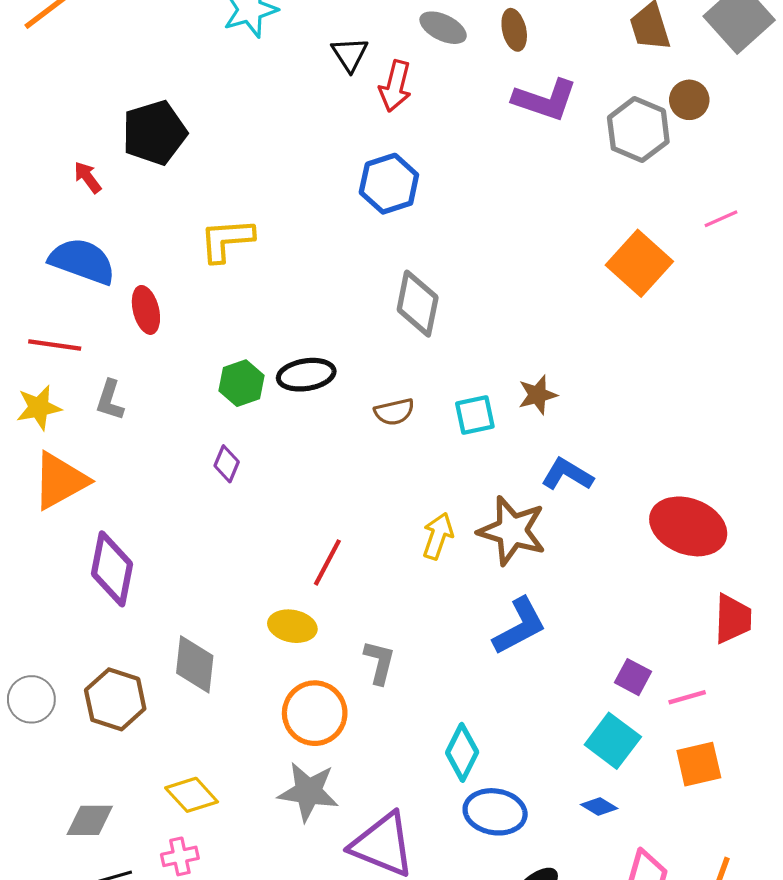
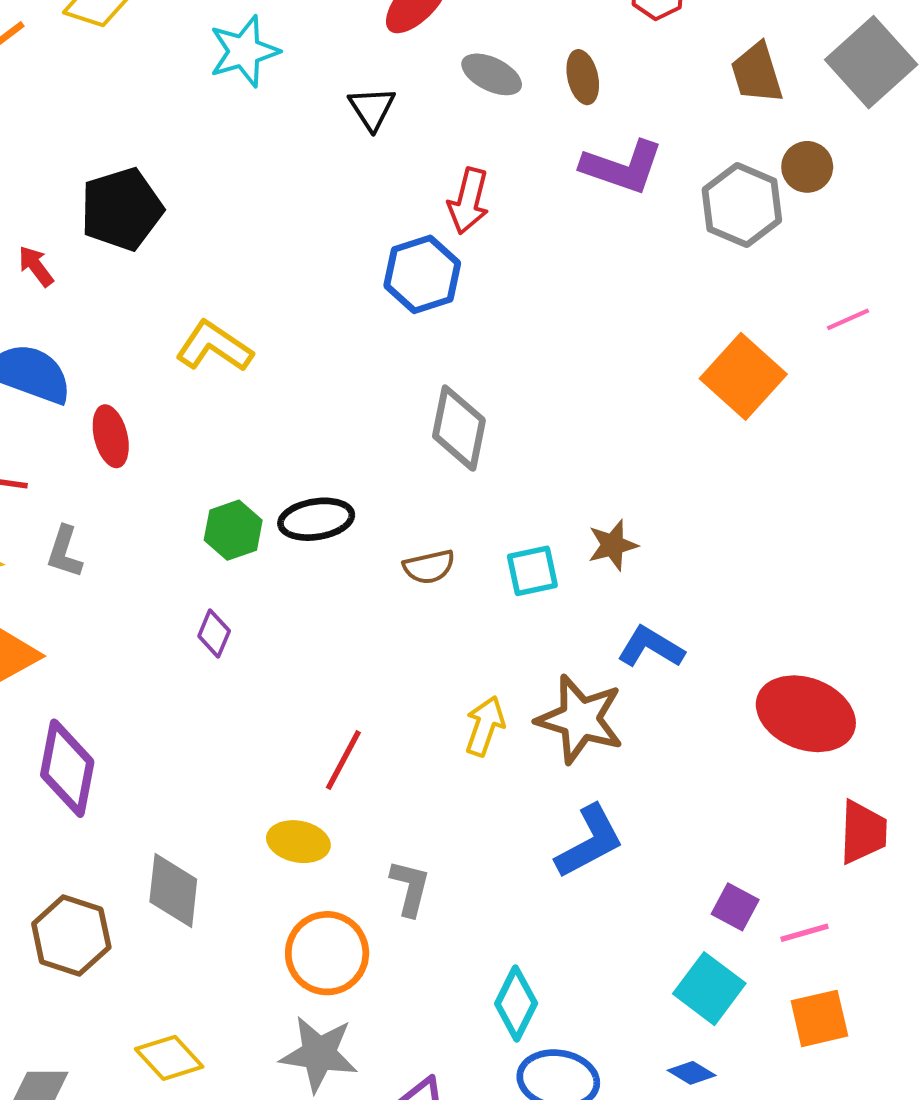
red arrow: (395, 86) -> (468, 201), moved
yellow L-shape: (227, 240) -> (214, 346), turned 38

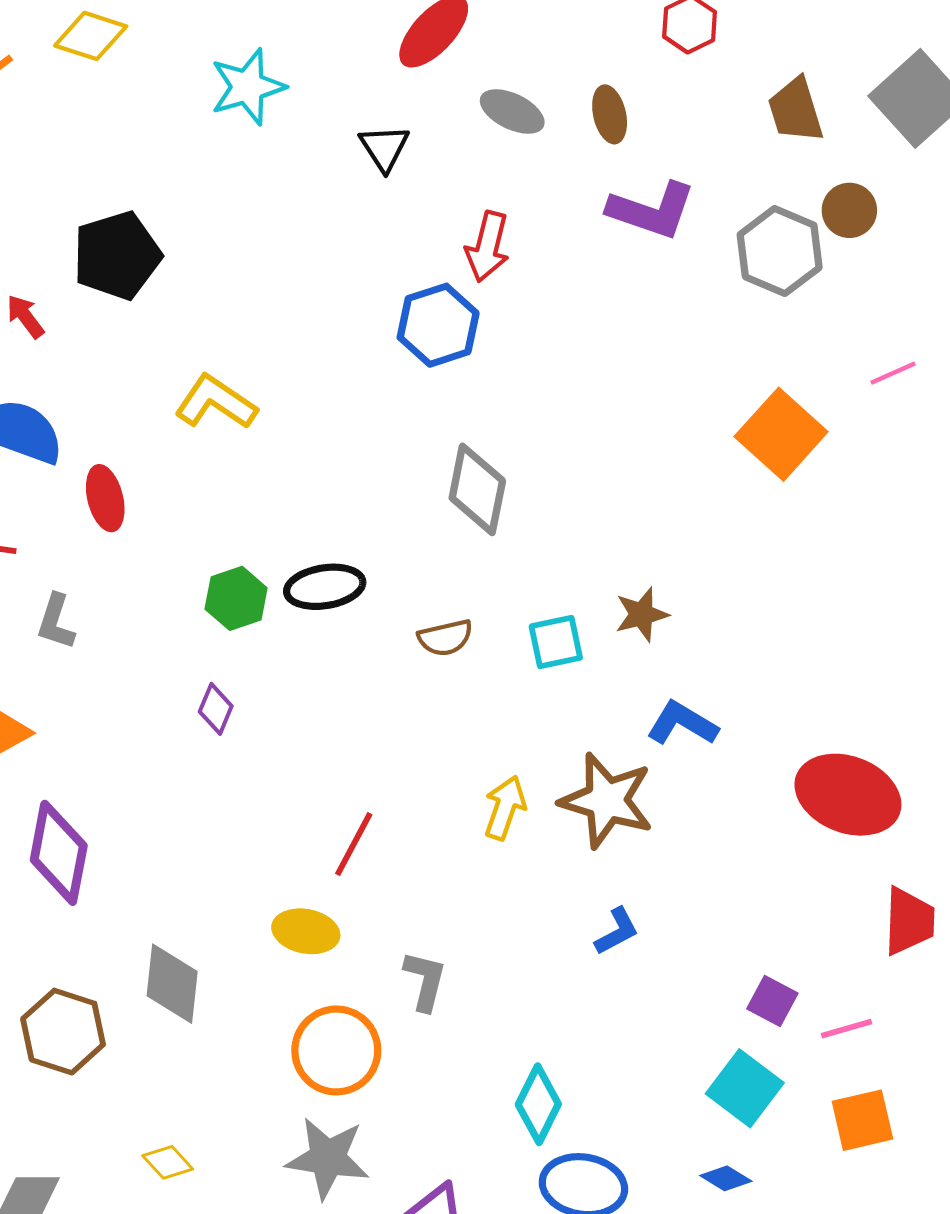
blue L-shape: (590, 842) -> (617, 931), size x0.6
yellow diamond: (169, 1058) -> (168, 1162), size x0.7

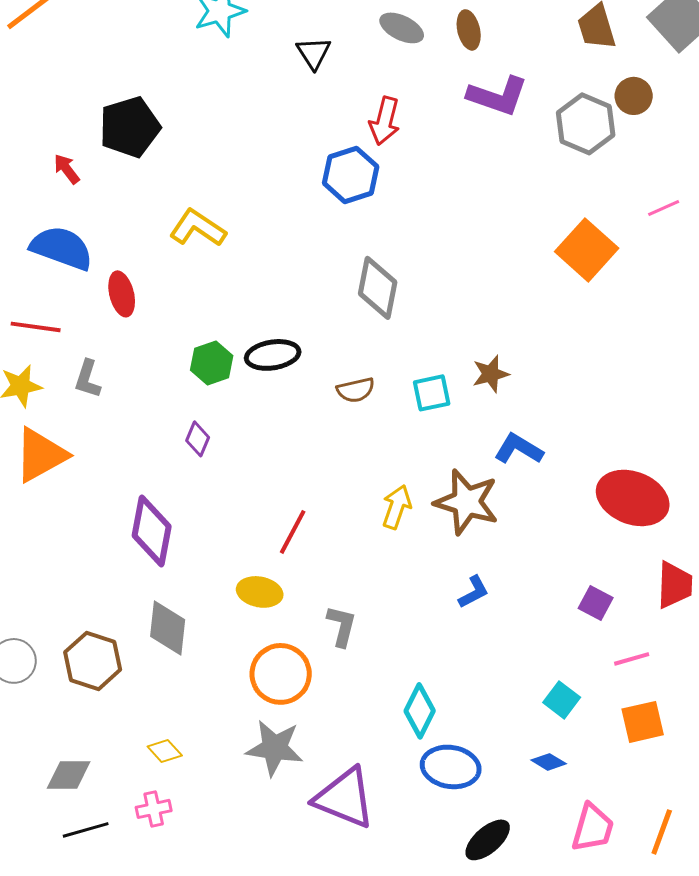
purple diamond: (59, 853) -> (152, 531), moved
purple square: (772, 1001) -> (596, 603), moved
cyan square: (745, 1088) -> (562, 700), size x0.7

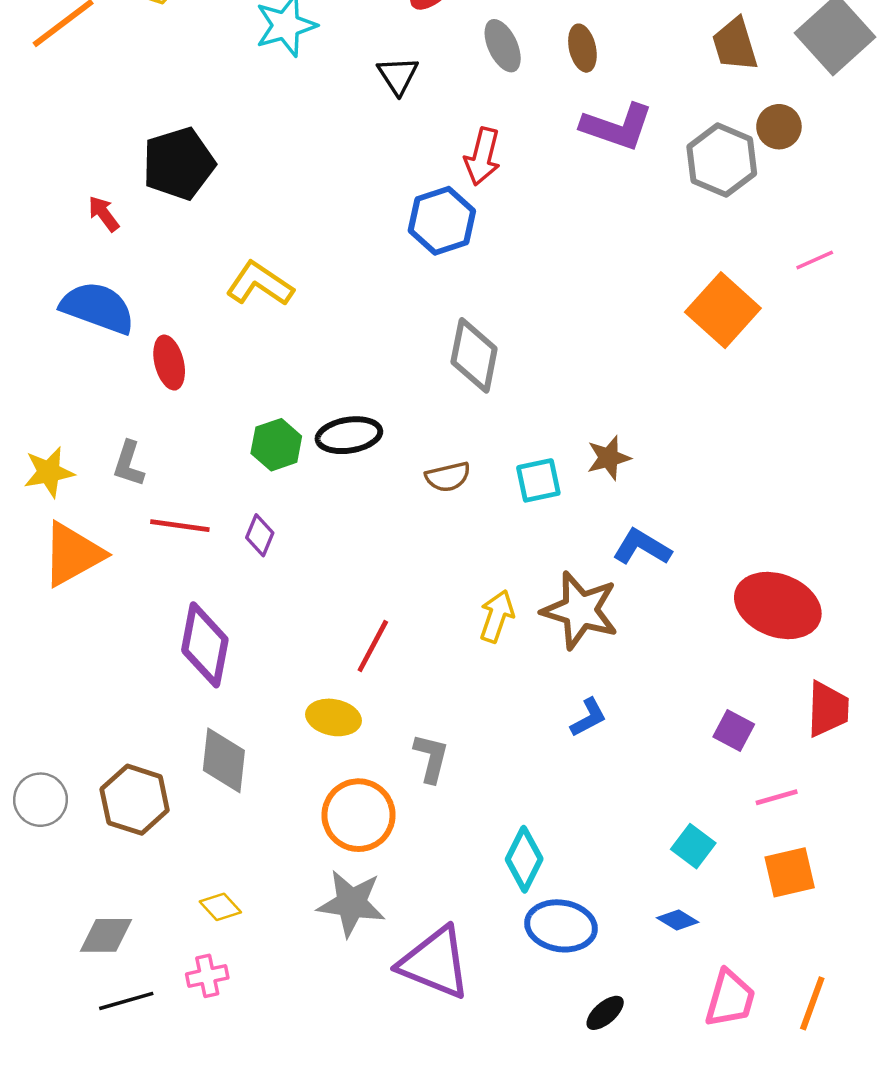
gray ellipse: (402, 28) -> (503, 46), turned 39
red line: (36, 327) -> (180, 526), moved
black ellipse: (488, 840) -> (605, 1013), size x0.7

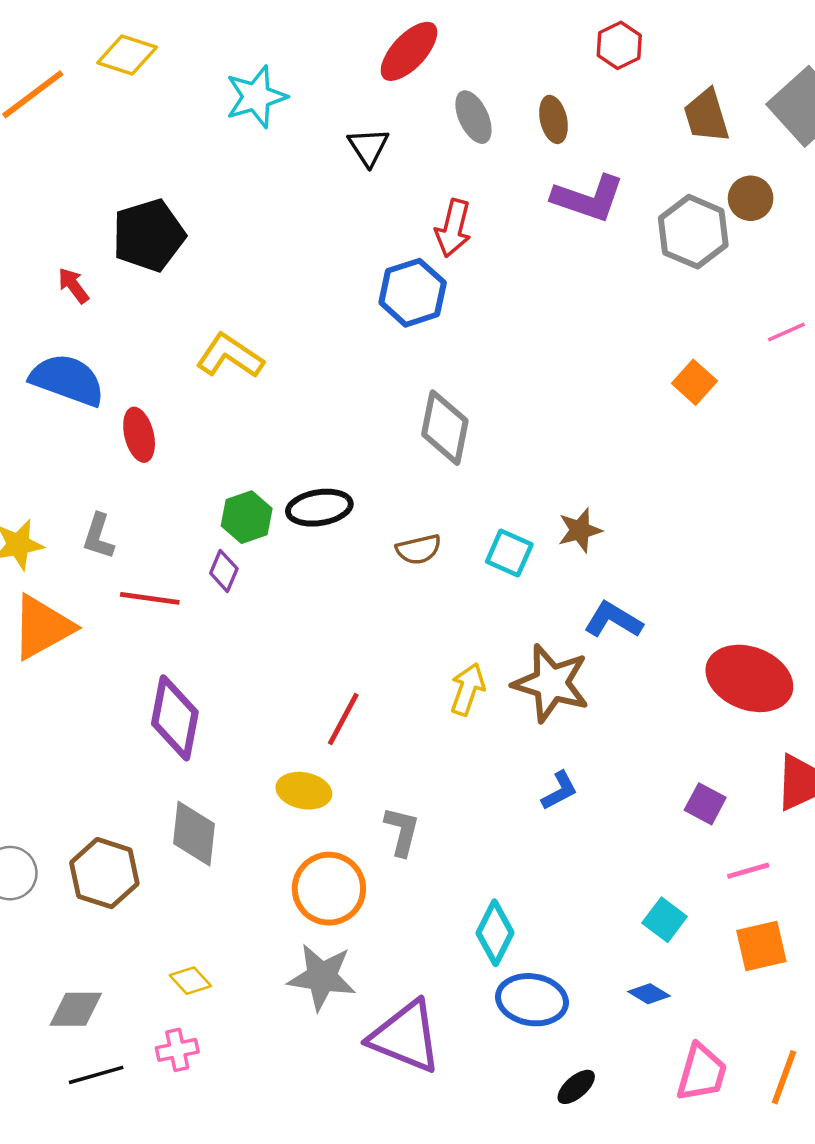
orange square: (723, 310) -> (694, 382), size x0.6
cyan square: (538, 480) -> (509, 553), turned 36
purple diamond: (260, 535) -> (224, 571), moved

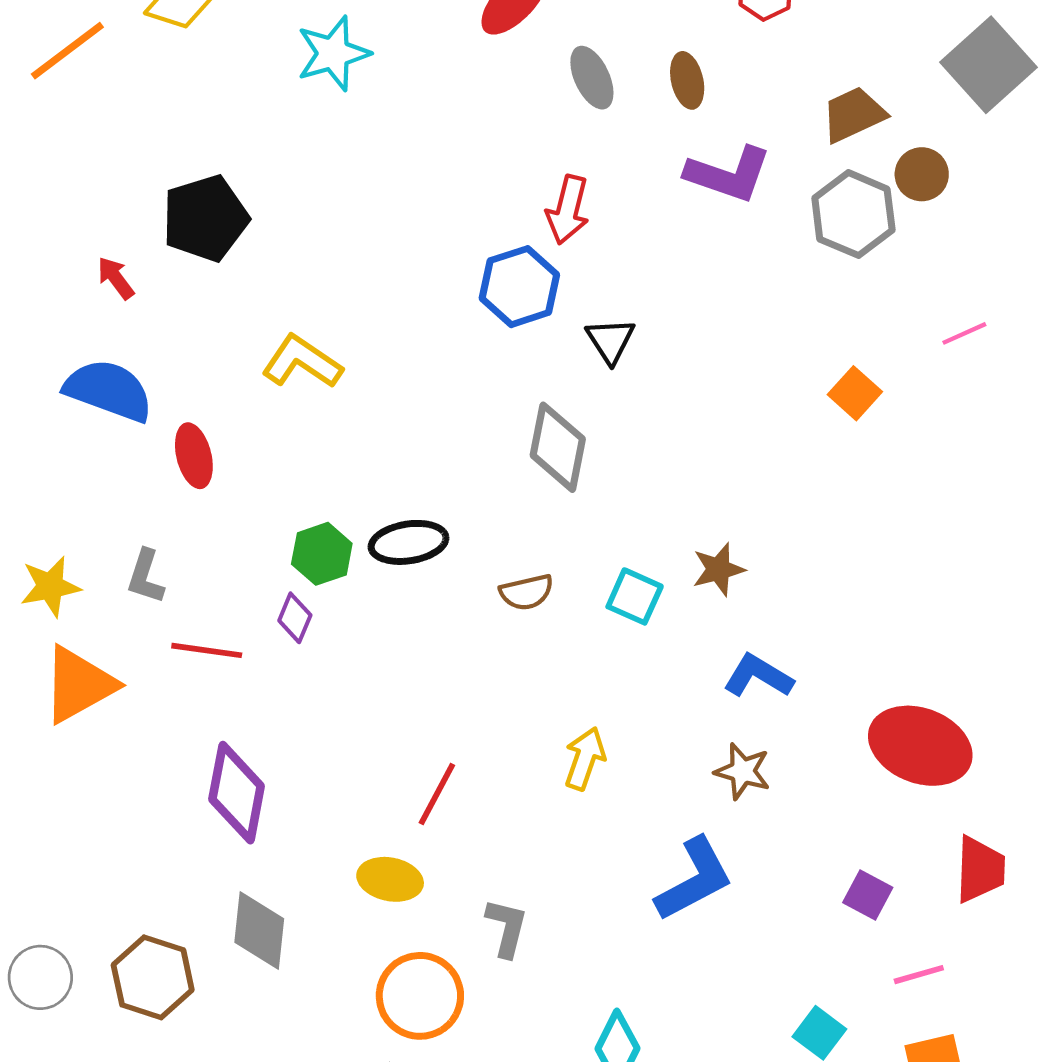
brown trapezoid: (706, 116) -> (853, 115), moved, turned 82
black triangle: (368, 147) -> (610, 341), moved
brown star: (551, 683) -> (743, 771), moved, size x0.6
blue L-shape: (559, 791) -> (694, 879), size x1.8

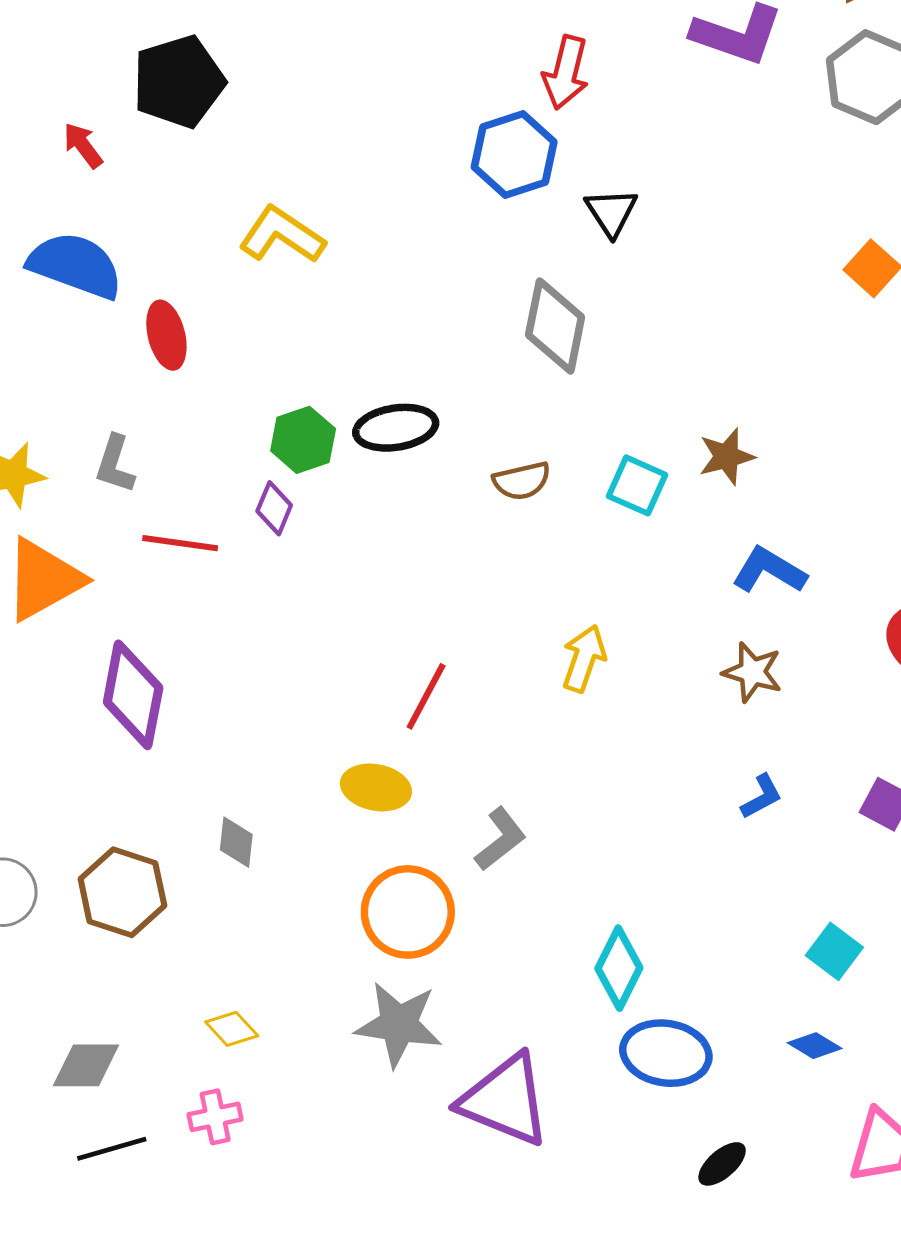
purple diamond: (237, 793) -> (133, 695), moved
blue L-shape: (694, 879) -> (762, 797), moved, size x0.5
gray L-shape: (507, 928) -> (500, 839), turned 38
gray diamond: (259, 930) -> (236, 842), size x0.6

